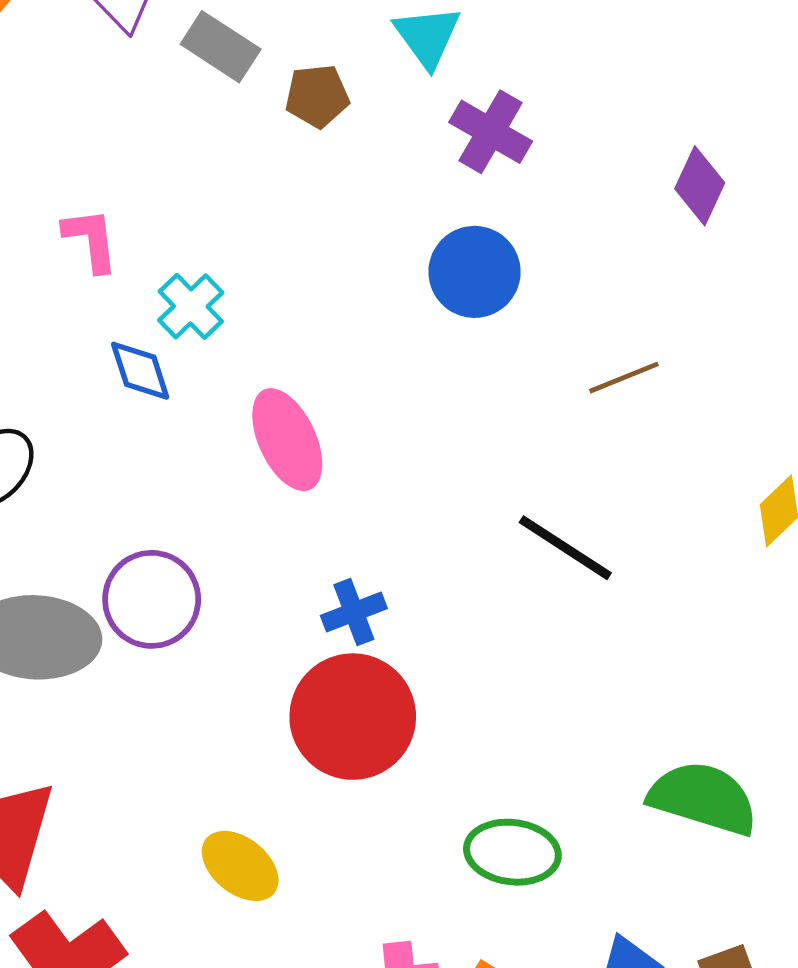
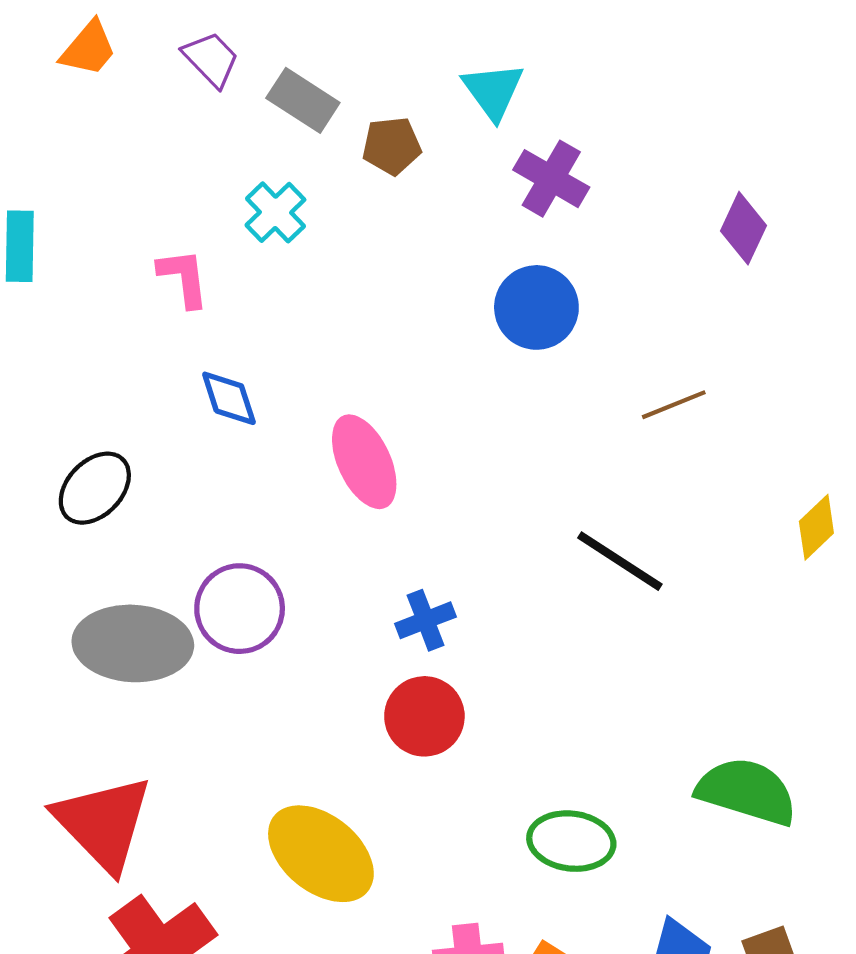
cyan cross: (191, 306) -> (275, 212), moved
red circle: (353, 717) -> (424, 716), size x0.7
yellow ellipse: (240, 866) -> (321, 854), size x1.5

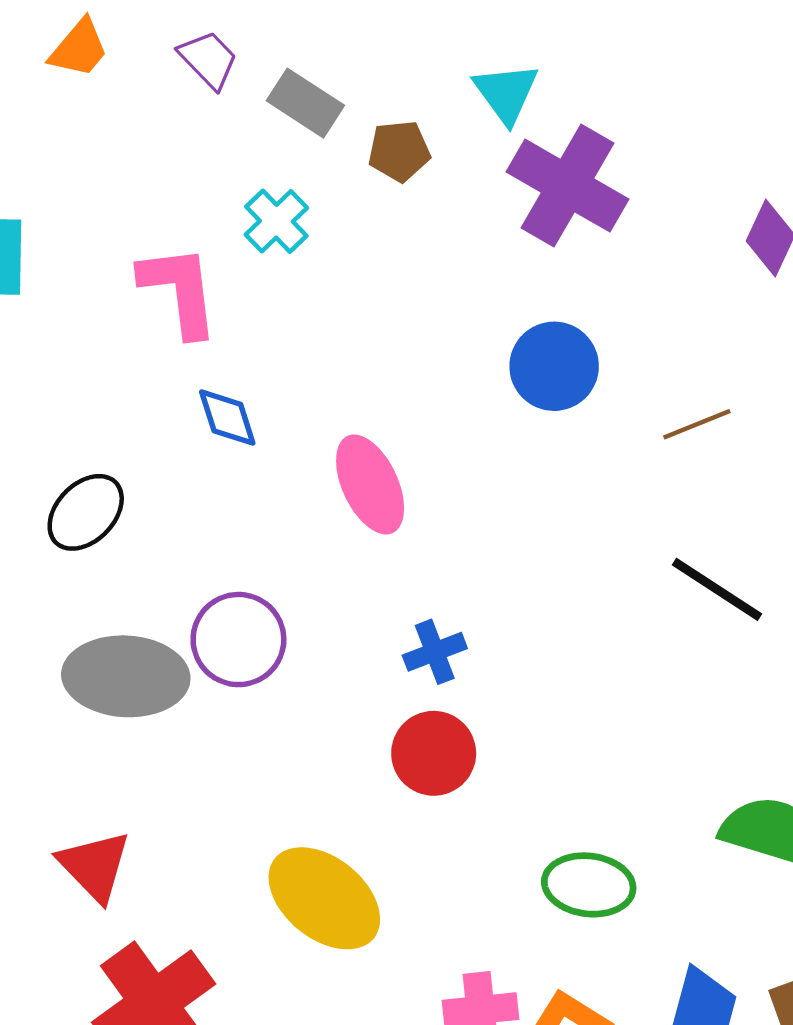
purple cross: (551, 179) -> (568, 186), size x1.5
pink L-shape: (184, 278) -> (179, 290), size x1.5
blue circle: (536, 307) -> (554, 366), moved
black line: (620, 561) -> (717, 589), moved
red triangle: (103, 823) -> (95, 866), size x0.7

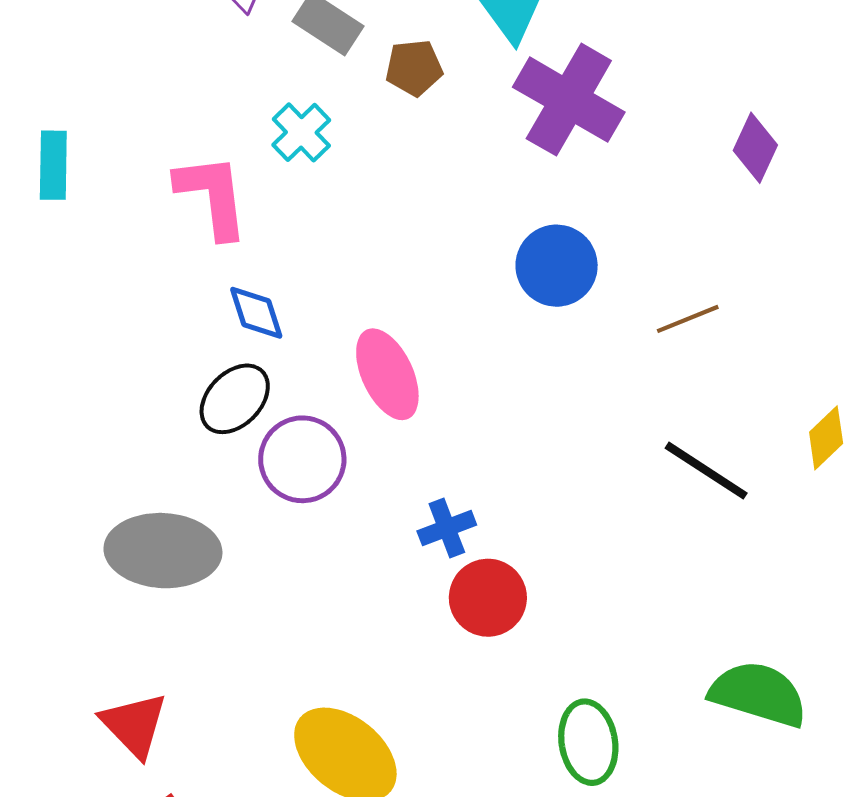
black ellipse: (86, 512) -> (235, 399), moved
purple circle: (238, 640) -> (302, 459), moved
red circle: (434, 753) -> (488, 598), moved
green ellipse: (589, 885) -> (588, 742), turned 74

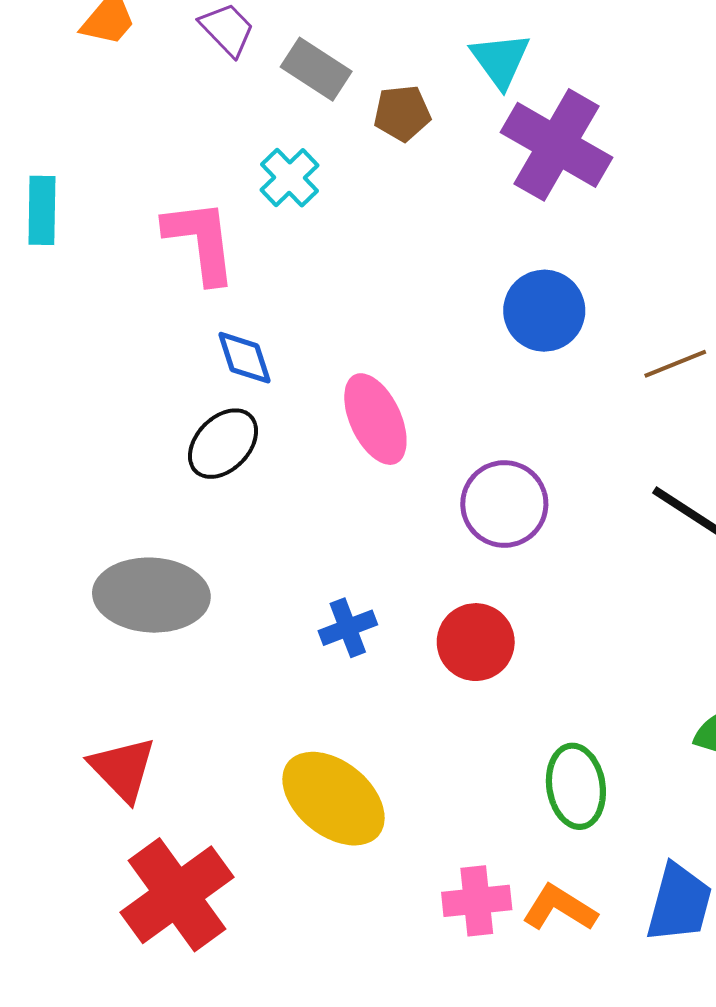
purple circle: (302, 459) -> (504, 504), moved
blue cross: (447, 528) -> (348, 628), moved

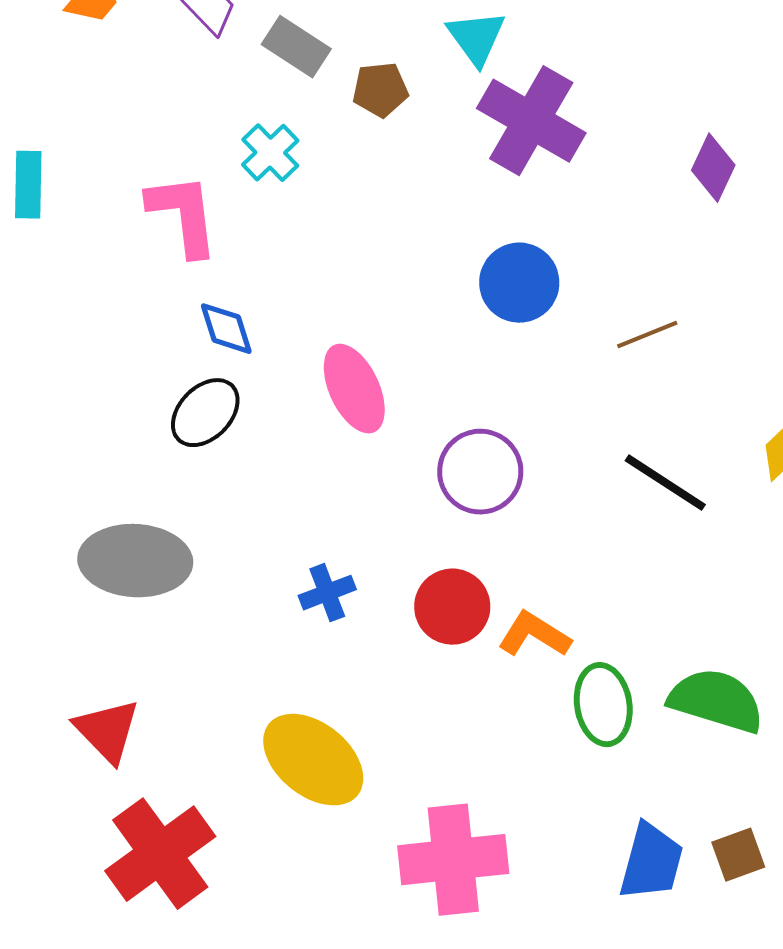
green ellipse: (576, 786) -> (603, 705), moved
pink cross: (477, 901) -> (453, 860), size x1.6
orange L-shape: (560, 908) -> (534, 635), moved

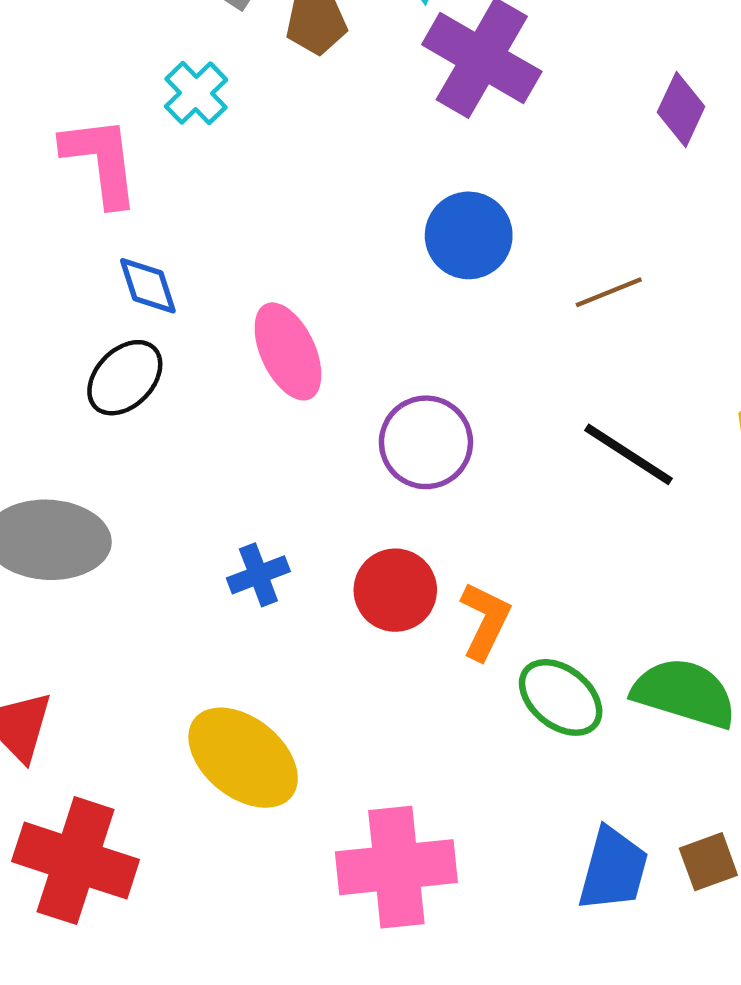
orange L-shape: (534, 635) -> (485, 621), turned 84
green ellipse: (603, 705) -> (561, 697), turned -42
red cross: (160, 854) -> (76, 861), turned -36

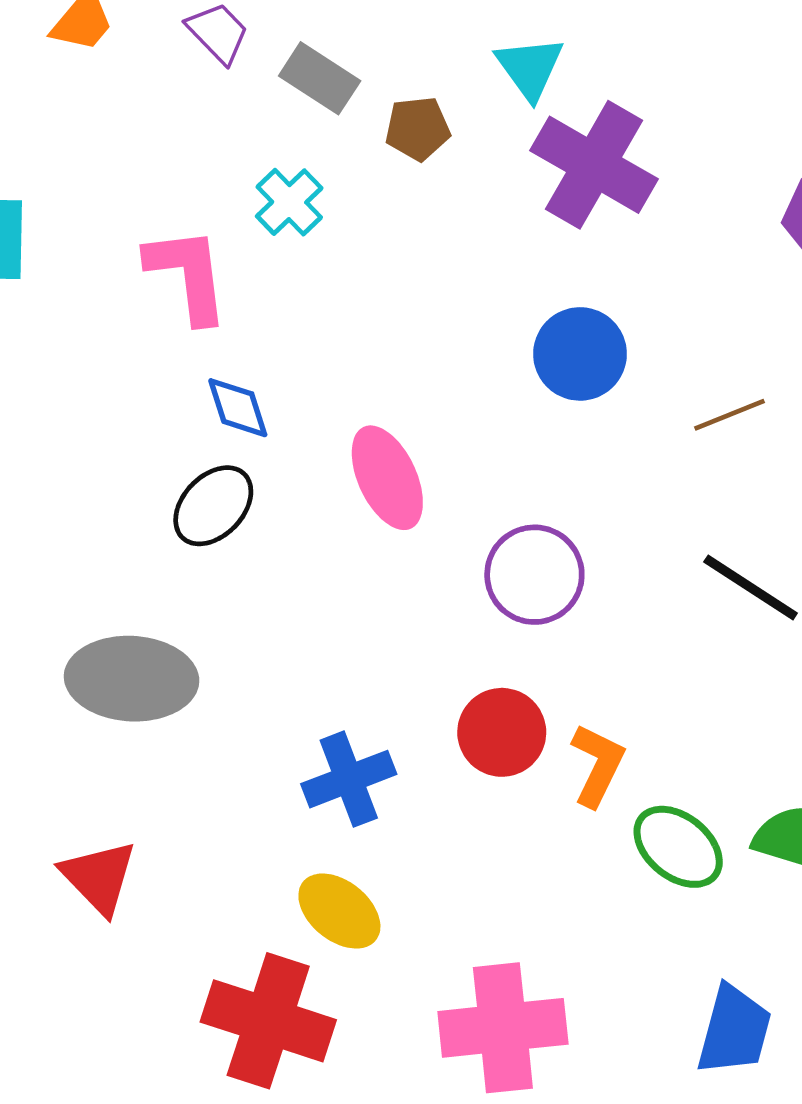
blue cross: (258, 575) -> (349, 779), moved, size x1.4
yellow ellipse: (243, 758) -> (339, 911), size x0.7
red cross: (76, 861) -> (268, 1021), moved

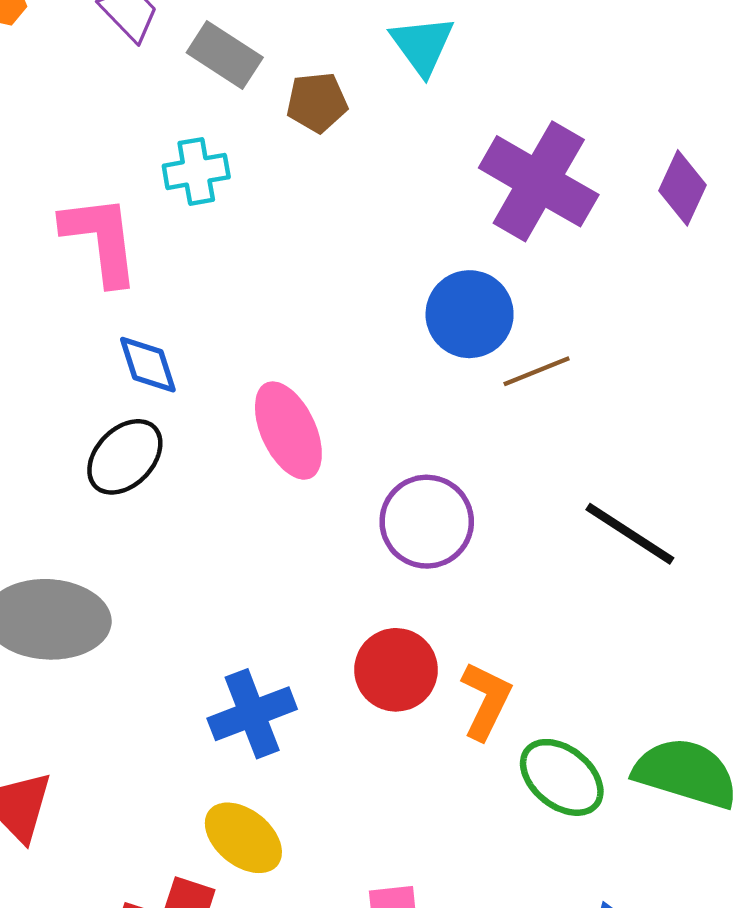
purple cross: (594, 165) -> (539, 181), moved
cyan cross: (289, 202) -> (196, 171), turned 34
brown line: (729, 415) -> (537, 371), moved

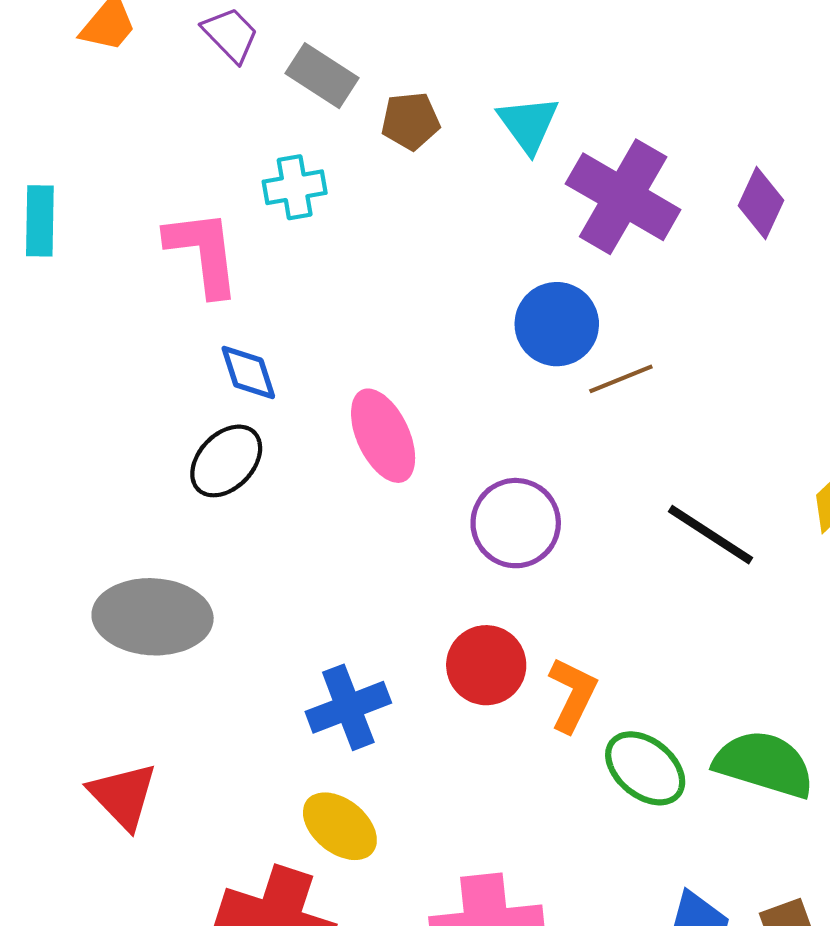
cyan triangle: (422, 45) -> (528, 124), moved

